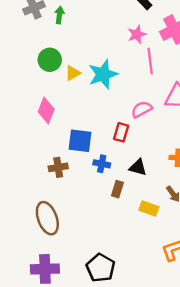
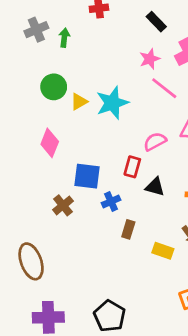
pink line: (150, 61) -> (164, 88), turned -45
blue cross: (102, 164) -> (111, 201), turned -35
brown cross: (58, 167) -> (63, 205), turned -30
black triangle: (138, 167) -> (155, 187), moved
brown ellipse: (47, 218) -> (31, 261), moved

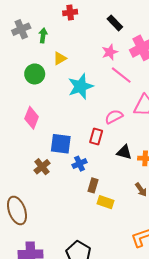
yellow triangle: (79, 102) -> (60, 58), moved
black triangle: (155, 187) -> (124, 152), moved
yellow rectangle: (163, 251) -> (106, 202), moved

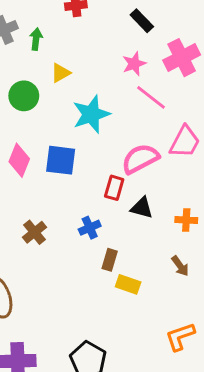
pink semicircle: (114, 117) -> (140, 159), size x1.4
blue square: (61, 144) -> (61, 160), moved
black triangle: (124, 152) -> (142, 208), moved

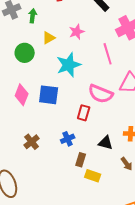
pink star: (134, 64) -> (77, 32), moved
pink line: (151, 97) -> (108, 54), turned 35
pink semicircle: (140, 159) -> (101, 94), turned -130
black triangle: (142, 208) -> (106, 143), moved

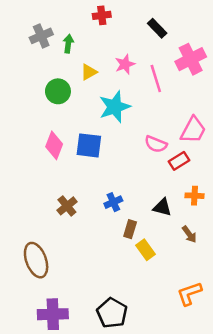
pink line: (108, 54) -> (156, 78), moved
pink semicircle: (101, 94) -> (156, 144), size x0.7
red rectangle: (84, 113) -> (179, 161), moved, turned 42
yellow rectangle: (93, 176) -> (146, 250), turned 35

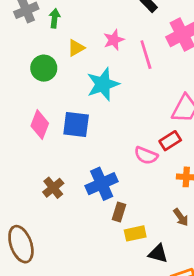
pink semicircle: (156, 144) -> (146, 155), moved
blue cross: (113, 202) -> (102, 184), size x1.6
black triangle: (162, 207) -> (158, 254), moved
yellow rectangle: (146, 250) -> (135, 233), turned -66

